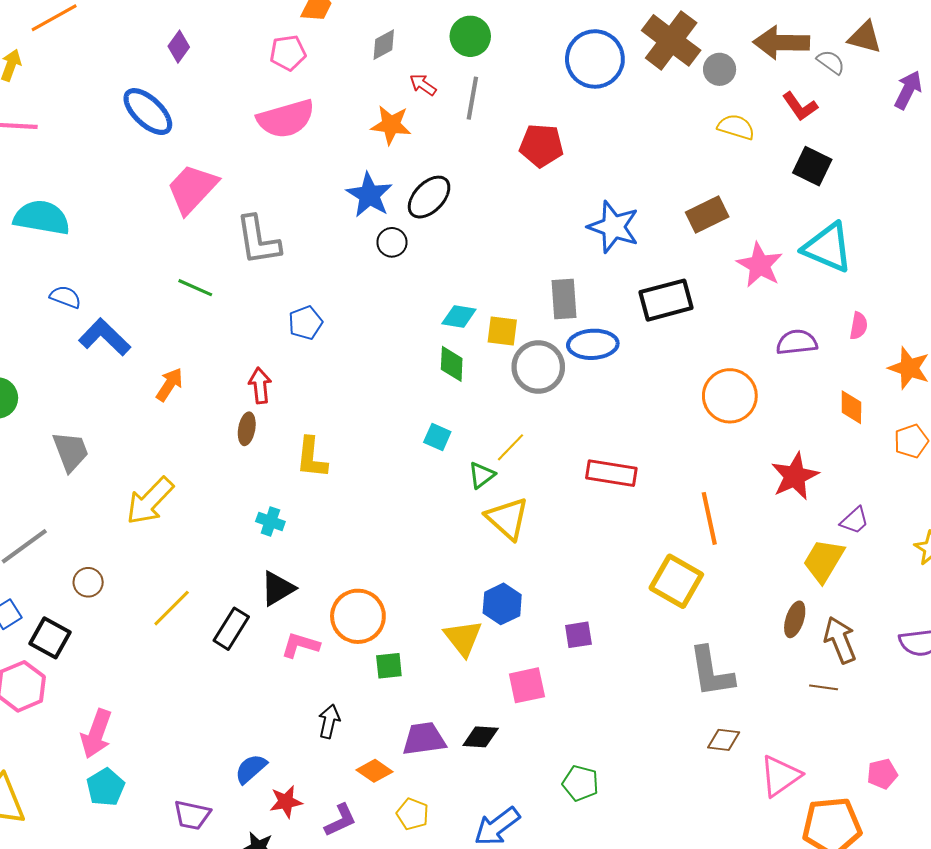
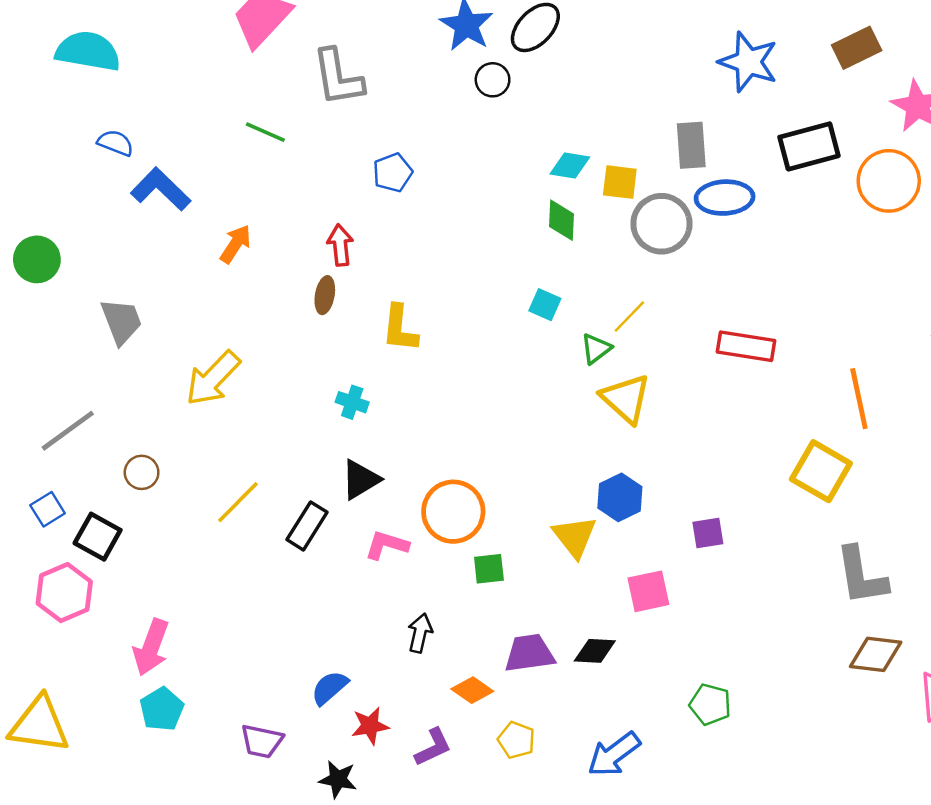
orange circle: (730, 396) -> (889, 181), moved
brown diamond: (724, 740) -> (876, 654), size x1.4

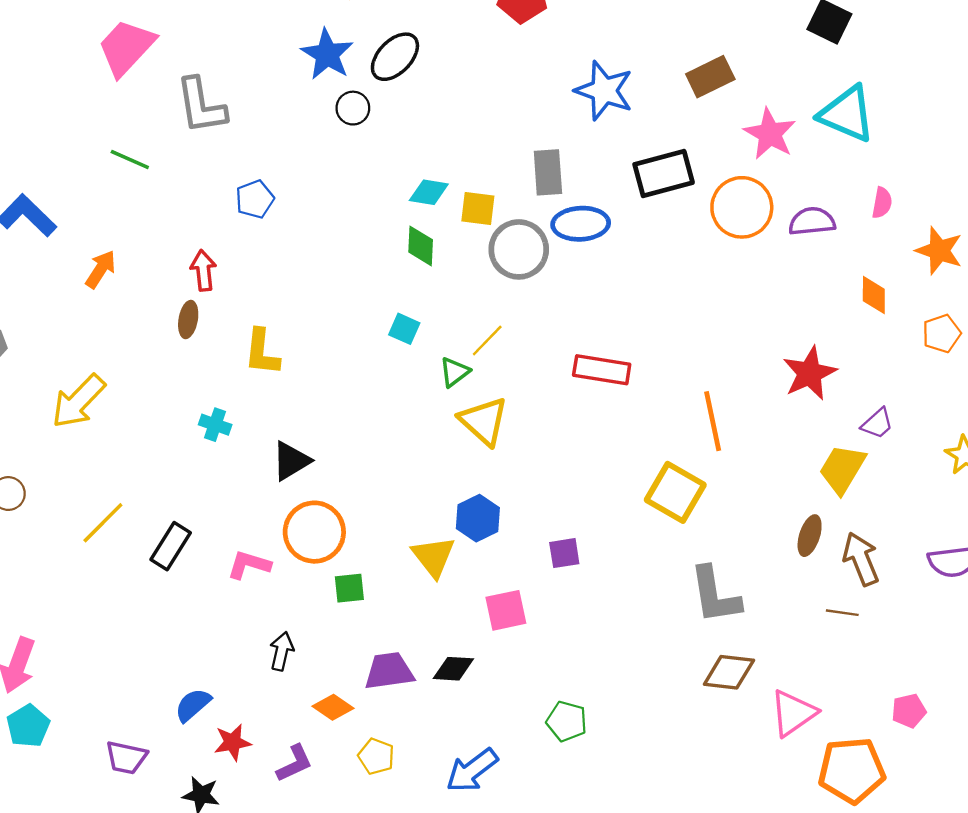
black triangle: (360, 480) -> (291, 461), moved

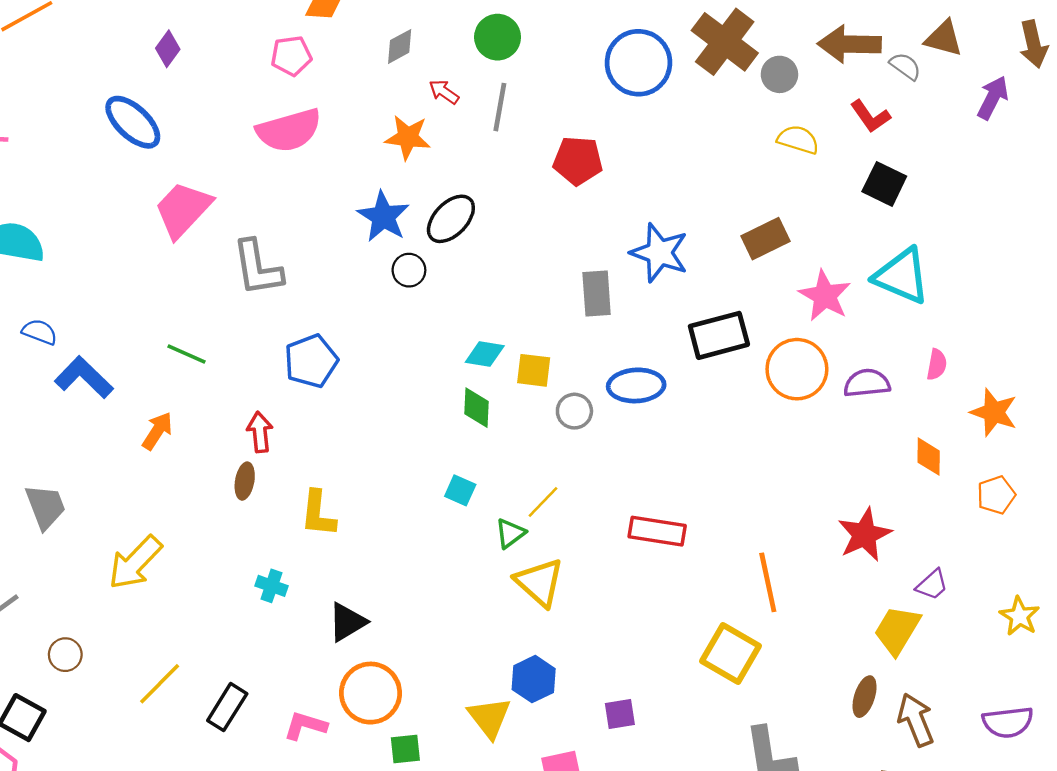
green line: (130, 159) -> (186, 354), moved
gray rectangle: (548, 172) -> (597, 293), moved
blue pentagon: (255, 199) -> (311, 361), size x1.4
gray circle: (519, 249) -> (574, 411), size x0.6

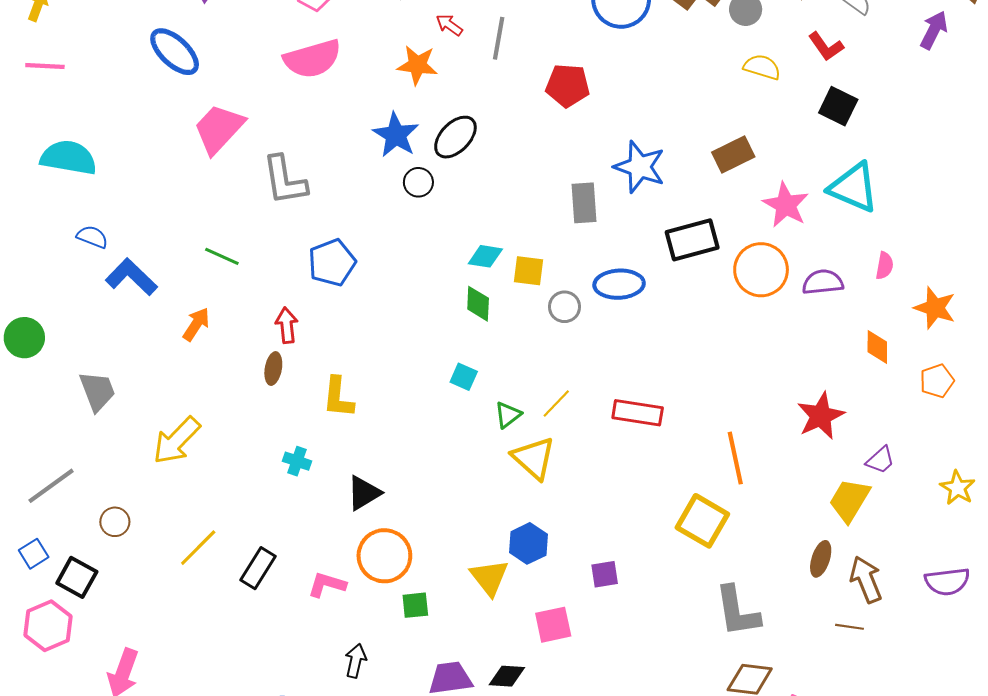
yellow line: (543, 502) -> (556, 403), moved

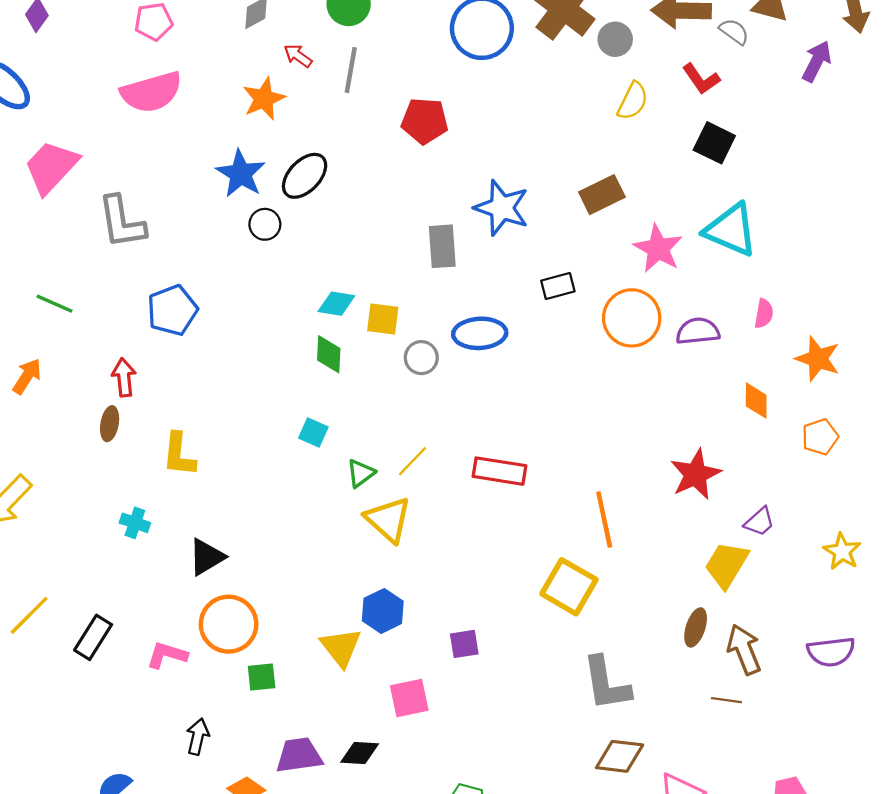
orange star: (417, 65) -> (264, 99), turned -30
yellow semicircle: (762, 67) -> (633, 101), turned 99
black rectangle: (692, 240) -> (558, 286), size x0.6

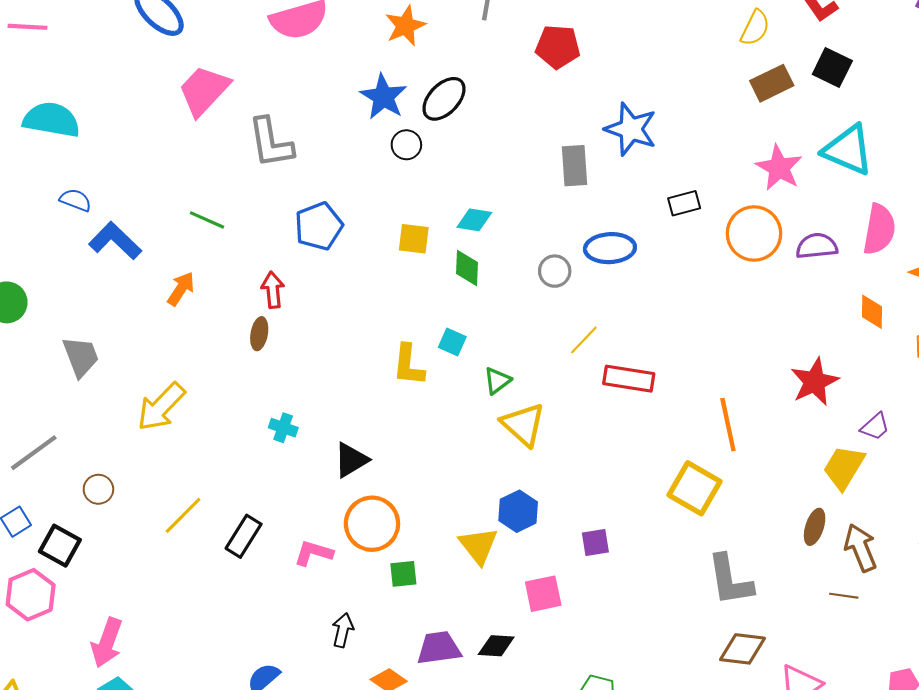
brown rectangle: (602, 195) -> (772, 83), moved
pink semicircle: (764, 314) -> (879, 229), size x1.8
yellow square: (383, 319) -> (414, 239), moved
yellow L-shape: (179, 455) -> (408, 365), moved
yellow line: (412, 461) -> (584, 340), moved

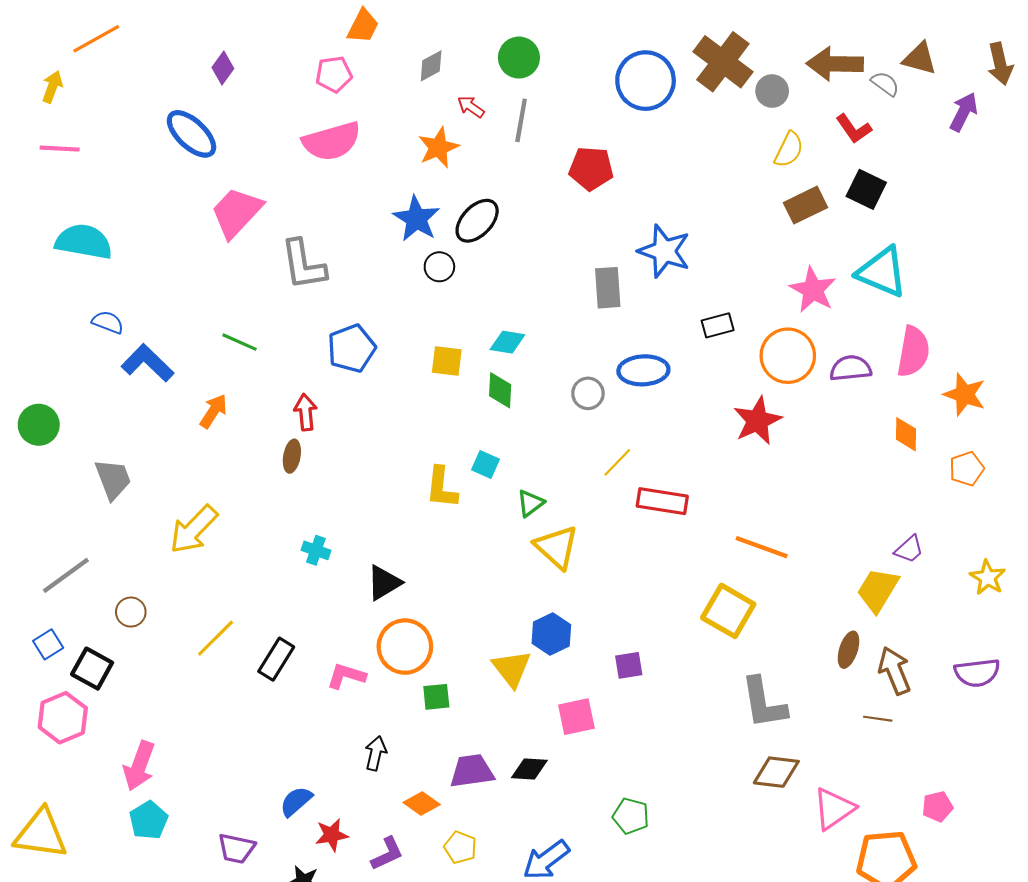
red star: (815, 382) -> (757, 421), moved
orange line: (728, 425) -> (762, 547), turned -58

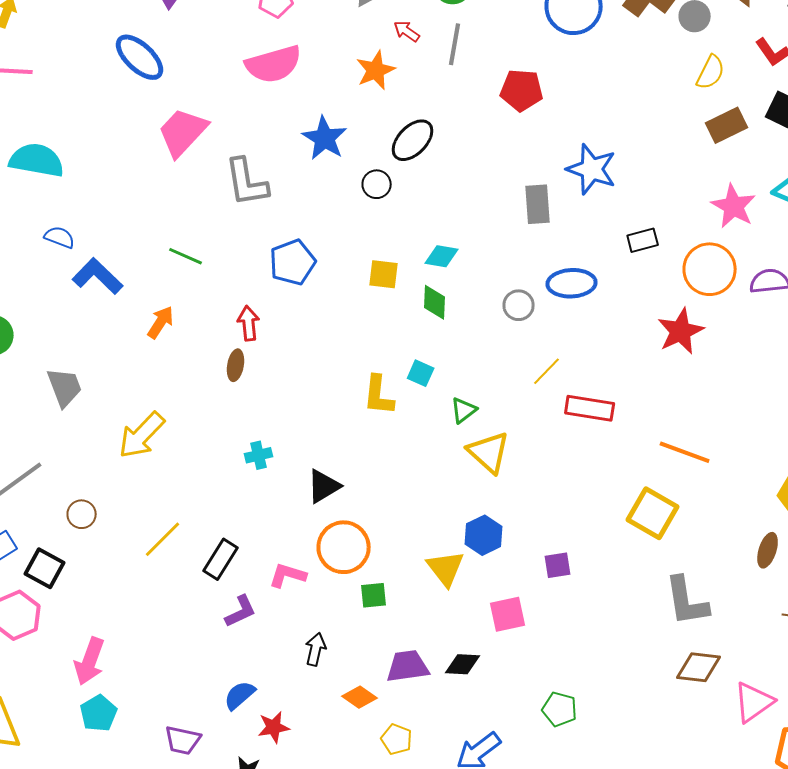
blue star: (416, 219) -> (325, 138), moved
cyan cross: (316, 550) -> (259, 455), turned -32
purple L-shape: (387, 854) -> (241, 611), moved

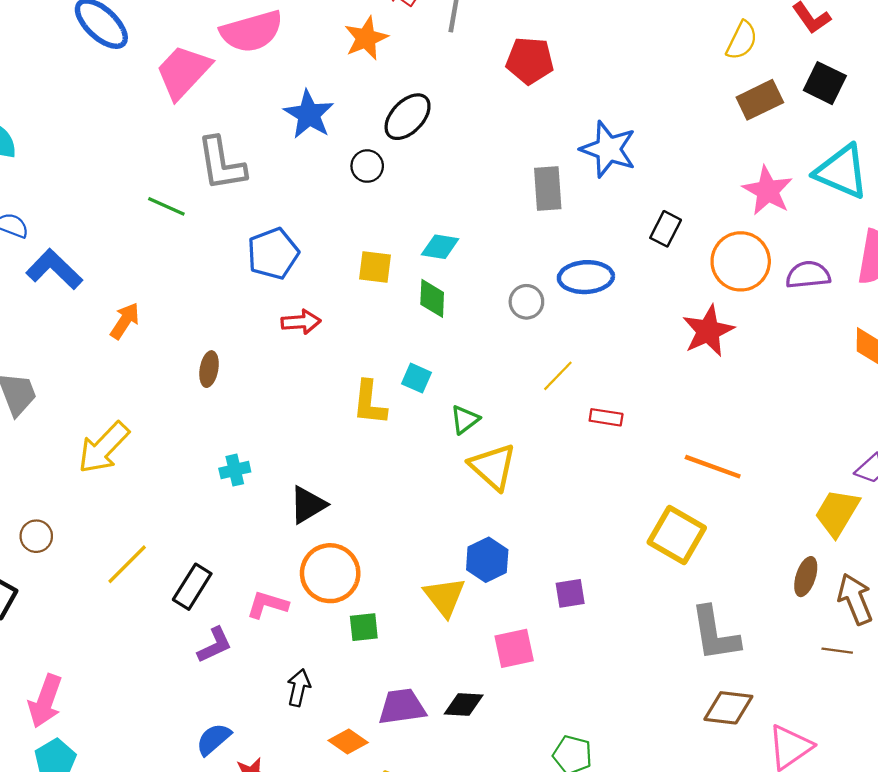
pink trapezoid: (183, 132) -> (183, 72), moved
black rectangle: (643, 240) -> (666, 229), turned -48
green line: (186, 256) -> (166, 206), moved
red arrow: (249, 323) -> (301, 322), moved, turned 92
red rectangle: (590, 408) -> (606, 417), size x0.6

